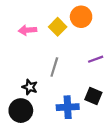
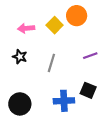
black star: (30, 87) -> (20, 57), moved

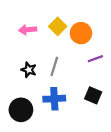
orange circle: (77, 16) -> (81, 33), moved
black star: (20, 57) -> (29, 70), moved
blue cross: (64, 101) -> (54, 99), moved

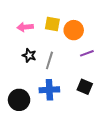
yellow square: (58, 26) -> (52, 24), turned -35
black star: (29, 70) -> (29, 55), moved

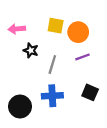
pink arrow: (25, 27) -> (17, 29), moved
purple line: (87, 53) -> (83, 57), moved
black star: (29, 55) -> (31, 50), moved

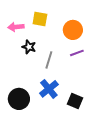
yellow square: (56, 26) -> (40, 19), moved
black square: (90, 92) -> (75, 101), moved
blue cross: (52, 96) -> (49, 89), turned -36

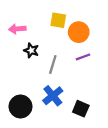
yellow square: (40, 19) -> (58, 20), moved

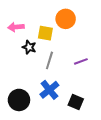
yellow square: (58, 20) -> (45, 33), moved
orange circle: (79, 32) -> (66, 19), moved
purple line: (83, 57) -> (81, 61), moved

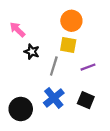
pink arrow: (16, 27) -> (17, 30), turned 49
yellow square: (45, 33) -> (68, 45), moved
black square: (76, 102) -> (86, 100), moved

